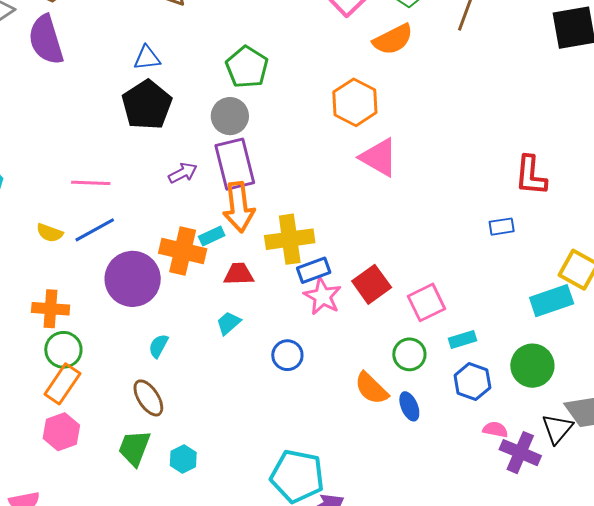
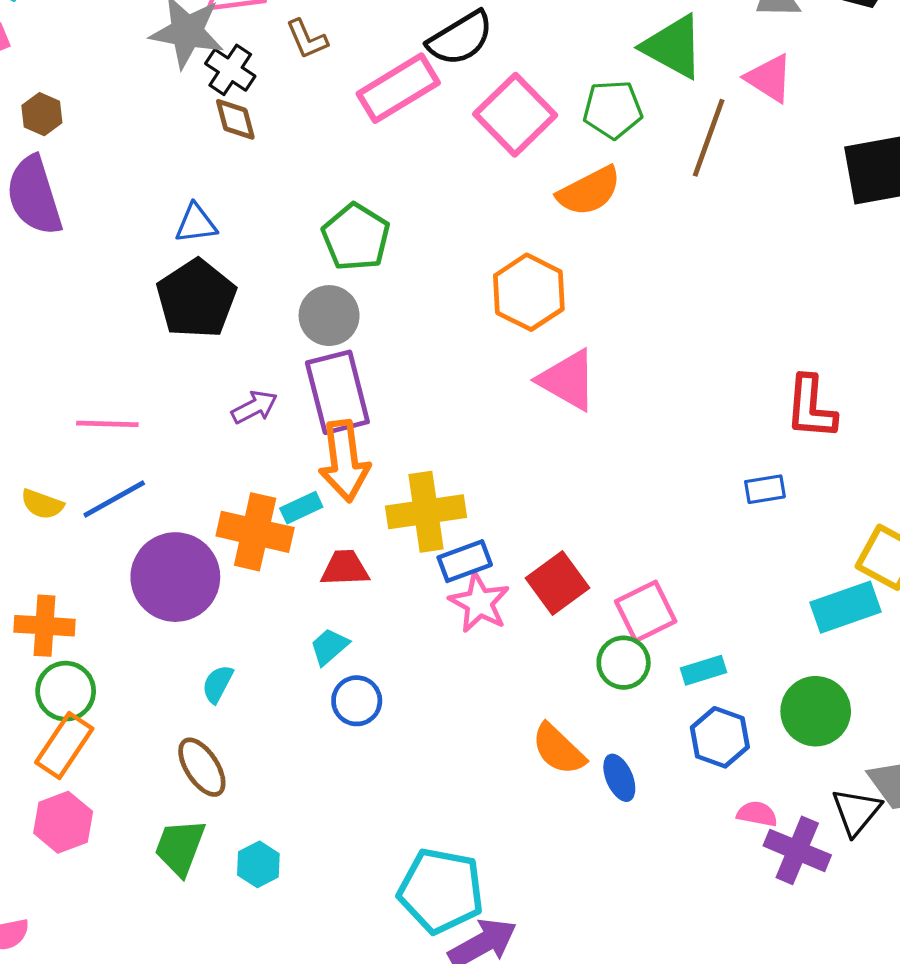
green circle: (409, 354) -> (624, 663), moved
blue circle: (287, 355) -> (357, 701), moved

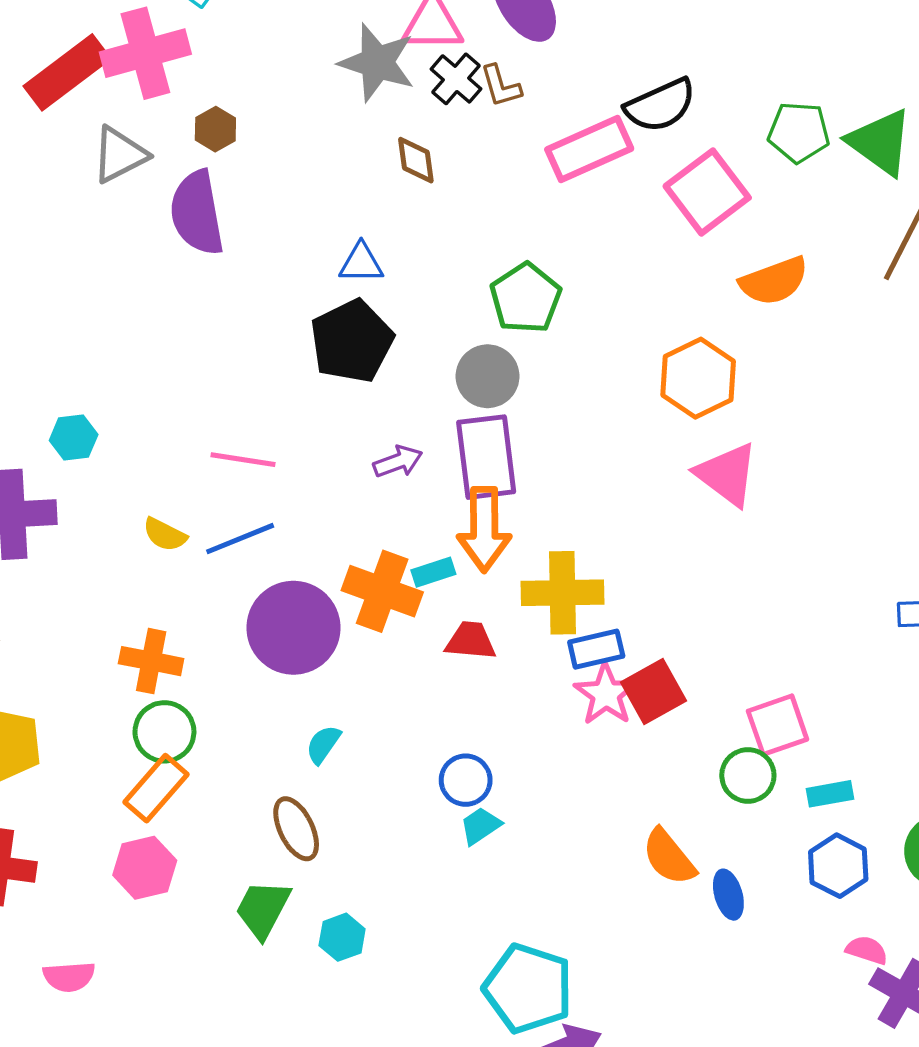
black cross: (230, 70) -> (456, 79), moved
green pentagon: (613, 109) -> (799, 132), moved
red square: (558, 583) -> (653, 692), moved
cyan trapezoid: (329, 647) -> (480, 826), moved

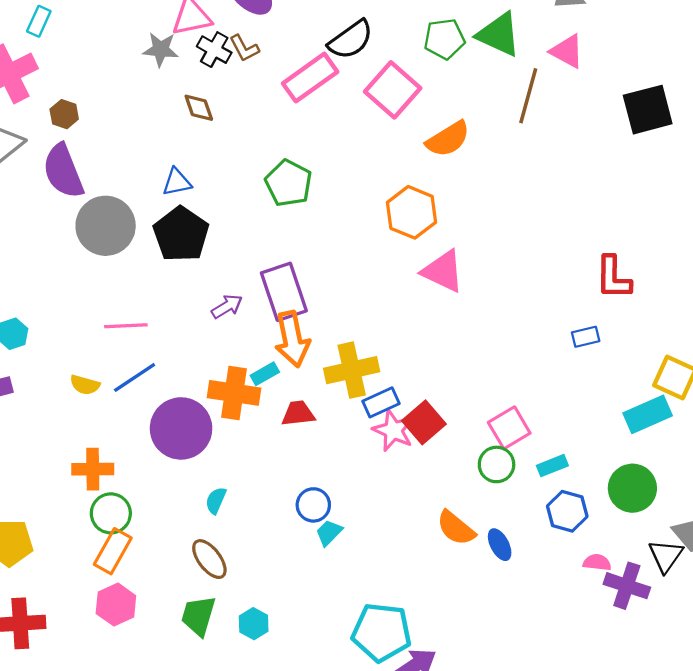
gray star: (377, 63) -> (161, 49), size x0.7
gray circle: (488, 376) -> (106, 226), moved, size x1.4

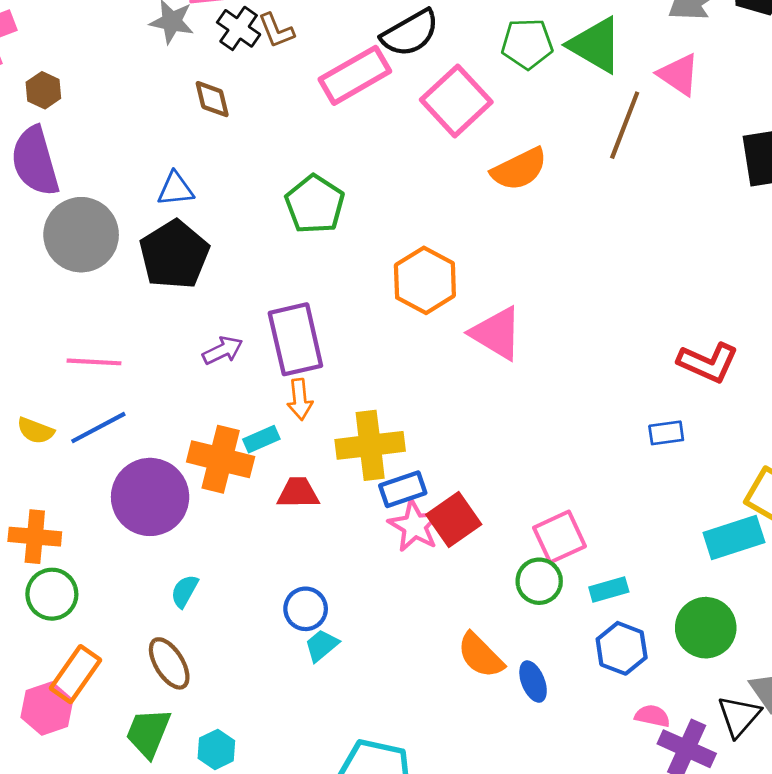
orange hexagon: (411, 212) -> (425, 280), moved
red L-shape: (613, 278) -> (708, 363), turned -72
orange arrow: (292, 339) -> (300, 399), size x0.6
orange rectangle: (113, 551) -> (75, 674), moved

